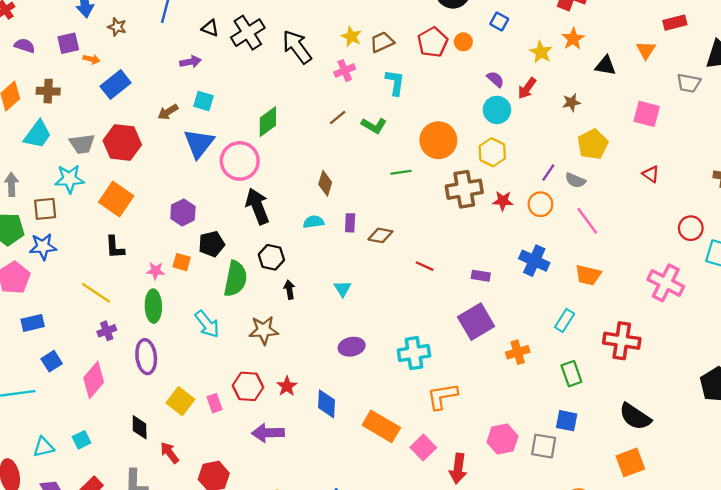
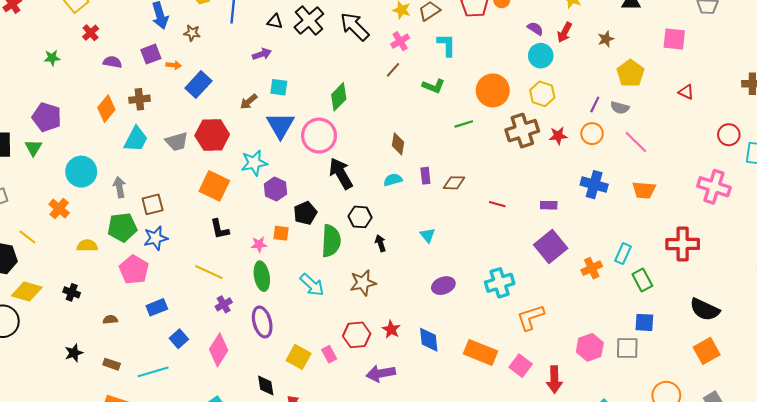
brown line: (338, 118) -> (393, 70), moved
cyan star: (69, 179) -> (254, 163), moved
cyan rectangle: (565, 320) -> (623, 254), moved

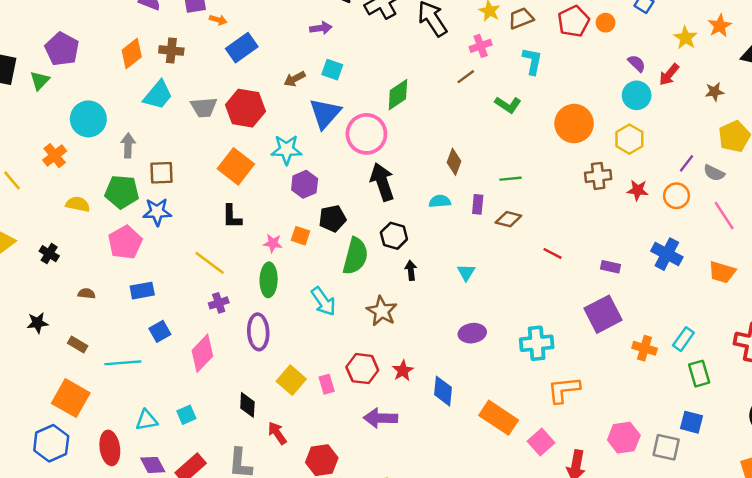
green line: (464, 124) -> (511, 179), moved
brown cross: (522, 131) -> (598, 176), size x0.7
orange cross: (592, 268) -> (645, 348), turned 30
brown star: (363, 283) -> (382, 311), turned 30

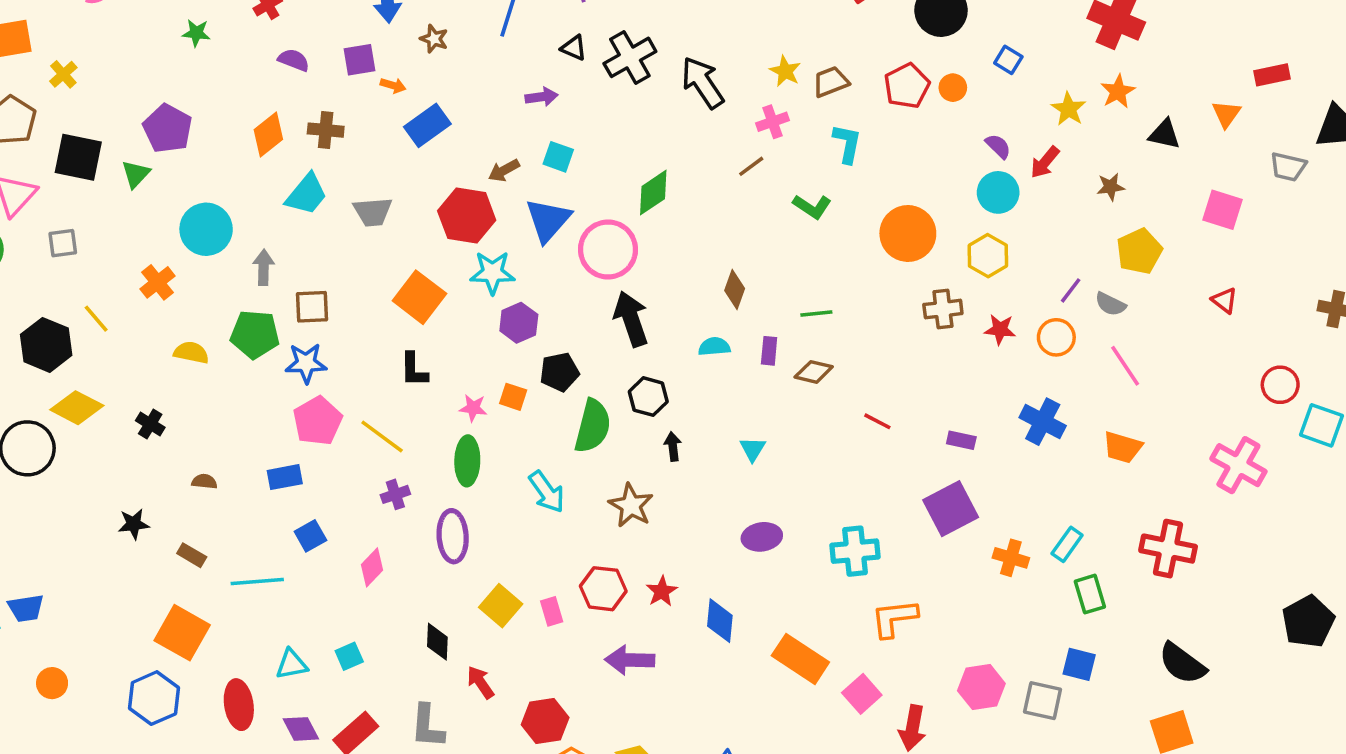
red hexagon: (245, 108) -> (467, 216), moved
pink pentagon: (125, 242) -> (318, 421), moved
pink diamond: (202, 353) -> (372, 567), size x0.7

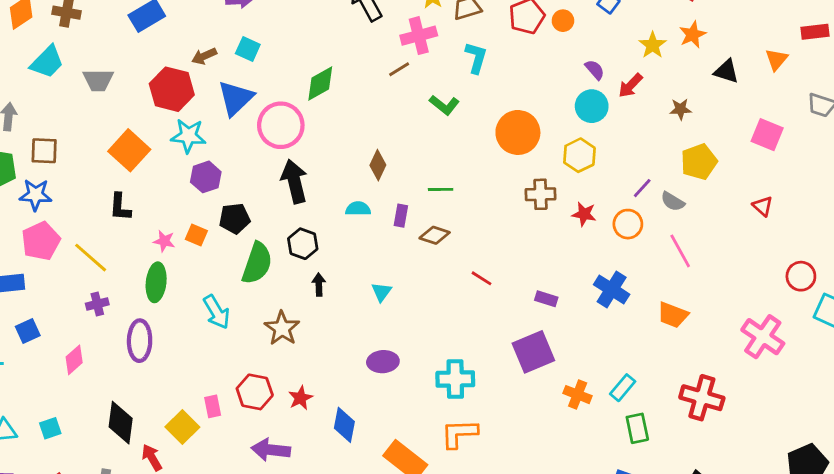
pink cross: (772, 122) -> (419, 36), size x1.4
yellow square: (501, 606) -> (182, 427), moved
orange L-shape: (894, 618) -> (459, 434), moved
black diamond: (437, 642) -> (121, 423), size x1.4

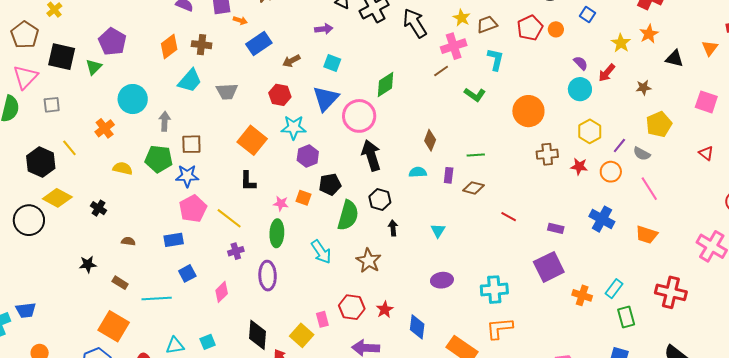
brown arrow: (204, 56) -> (291, 61), moved
red hexagon: (172, 89) -> (280, 95), size x0.7
yellow hexagon: (579, 155) -> (590, 131), moved

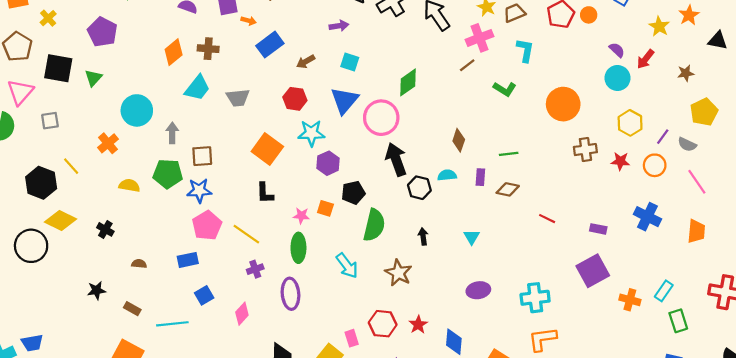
purple pentagon: (112, 42) -> (102, 32), moved
black hexagon: (380, 199) -> (419, 188), moved
orange trapezoid: (647, 235) -> (696, 231), turned -100

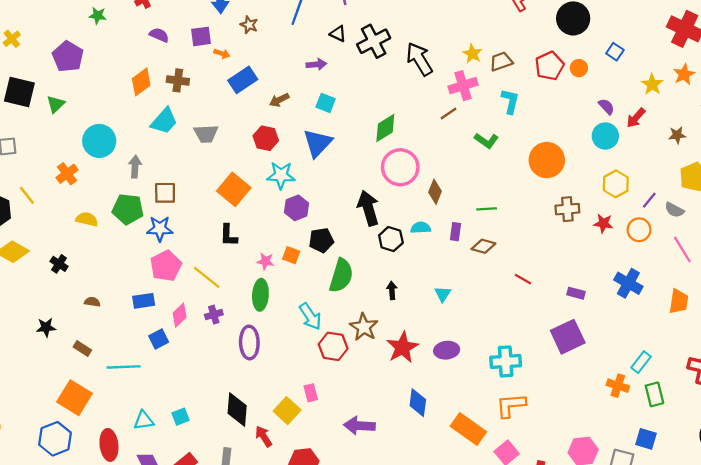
pink circle: (381, 118) -> (400, 167), moved
orange cross: (630, 300) -> (618, 386), moved
pink diamond: (242, 314) -> (180, 315), moved
red hexagon: (383, 324) -> (333, 346), moved
red star: (418, 325) -> (402, 347), moved, size x1.6

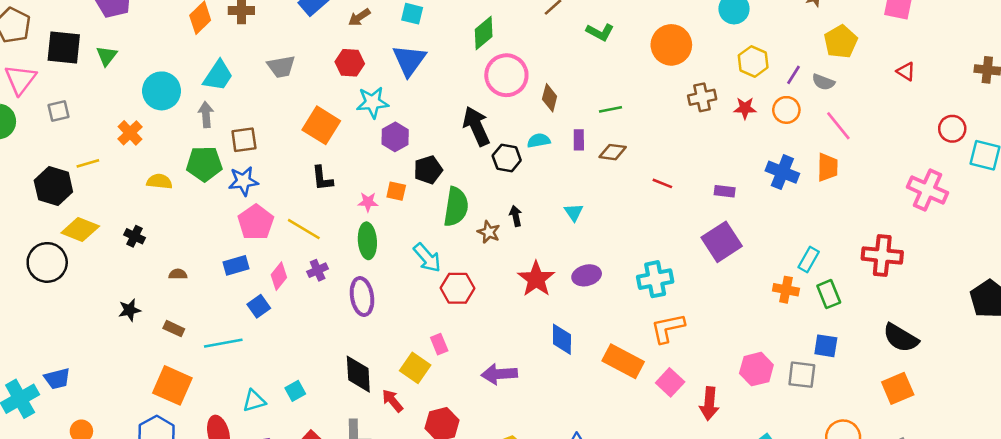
cyan trapezoid: (164, 121) -> (218, 76), moved
yellow line: (27, 195) -> (88, 163), turned -60
orange trapezoid: (679, 301) -> (828, 167), moved
brown star: (364, 327) -> (489, 232), moved, size x0.7

